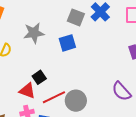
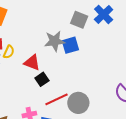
gray star: (34, 33) -> (55, 41), moved
red triangle: (27, 91) -> (32, 63), moved

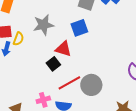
gray star: (55, 41) -> (43, 25), moved
red triangle: (32, 63) -> (63, 49), moved

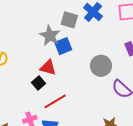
gray star: (43, 25) -> (50, 36), moved, turned -30
gray circle: (91, 85) -> (101, 66), moved

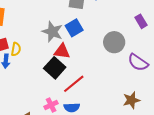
gray star: (50, 36) -> (52, 32), moved
black square: (38, 83) -> (55, 68), size x1.5

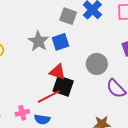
red triangle: (62, 51) -> (58, 72), moved
black square: (55, 68) -> (63, 86), moved, turned -35

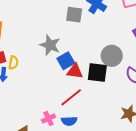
blue square: (60, 42) -> (66, 61), moved
black square: (63, 86) -> (97, 72), moved

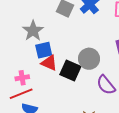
red line: (71, 97) -> (21, 94), moved
pink cross: (48, 118) -> (22, 78), moved

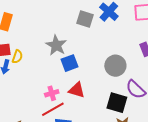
red triangle: (49, 63) -> (77, 90), moved
black square: (70, 71) -> (117, 103), moved

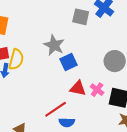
yellow semicircle: (17, 57) -> (16, 59), size x1.5
pink cross: (52, 93) -> (97, 90), moved, turned -32

